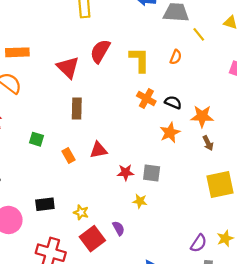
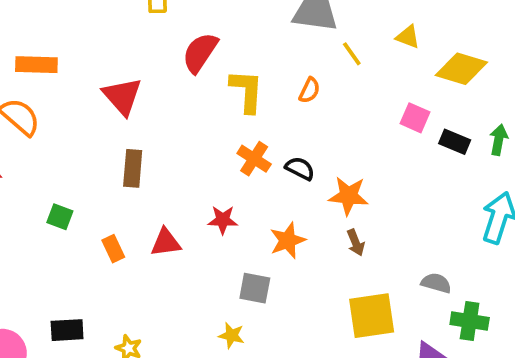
red semicircle: (100, 51) -> (200, 53), moved
orange star: (170, 133) -> (288, 240), moved
red star: (125, 172) -> (223, 220), moved

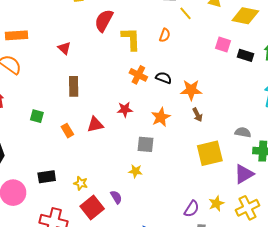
red triangle: (122, 96) -> (64, 48), size x0.6

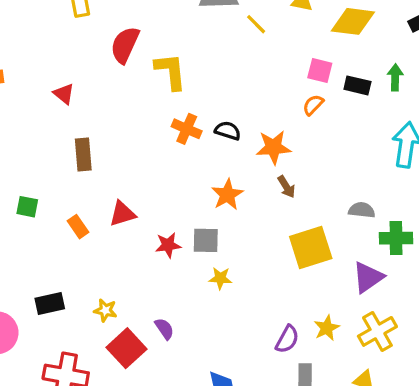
orange semicircle: (165, 35) -> (313, 105), moved, turned -152
red star: (125, 109) -> (168, 245), moved
yellow star: (135, 171) -> (220, 278), moved

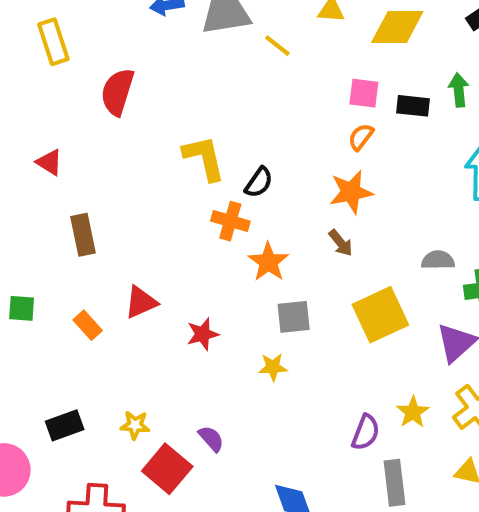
yellow L-shape: (171, 71) -> (204, 158), moved
orange cross: (187, 129) -> (230, 221), moved
black semicircle: (228, 131) -> (259, 182), turned 115
orange star: (274, 147) -> (351, 192), moved
gray square: (206, 240) -> (294, 317), moved

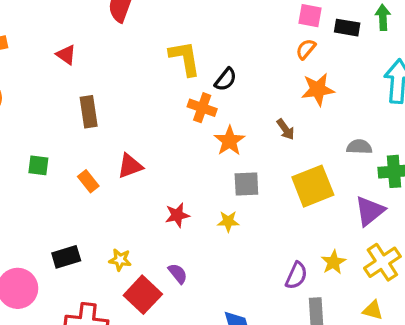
orange star: (351, 192) -> (318, 89), moved
red star: (203, 334) -> (177, 215), moved

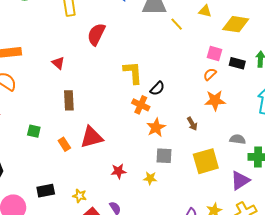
red triangle: (130, 166) -> (92, 137), size x1.4

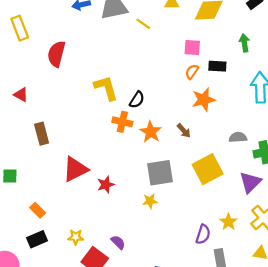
black rectangle: (237, 63) -> (217, 66), moved
orange star: (156, 127) -> (151, 132), moved
orange rectangle: (64, 144) -> (38, 210), moved
gray square: (164, 156) -> (160, 173), size x1.4
red star: (118, 171) -> (106, 185), moved

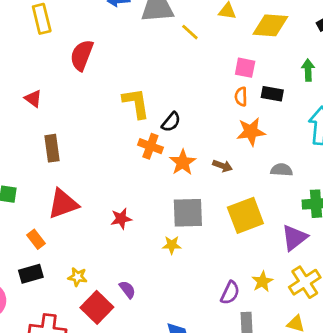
orange semicircle: (192, 72) -> (241, 97), turned -42
brown arrow: (184, 131) -> (223, 166), turned -35
gray semicircle: (238, 137) -> (281, 170), moved
red triangle: (75, 169) -> (63, 204), moved

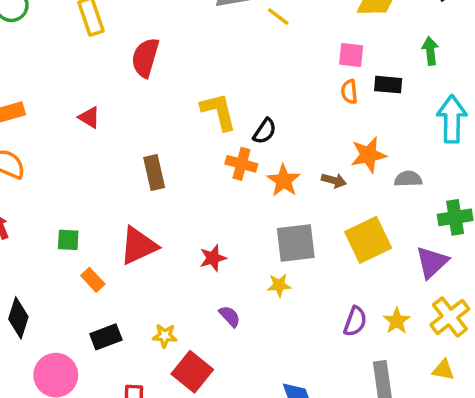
orange star: (251, 132) -> (368, 155), moved
brown rectangle: (52, 148) -> (154, 172), moved
orange rectangle: (36, 239) -> (93, 280), moved
purple semicircle: (127, 290) -> (230, 316), moved
purple semicircle: (230, 293) -> (355, 321), moved

